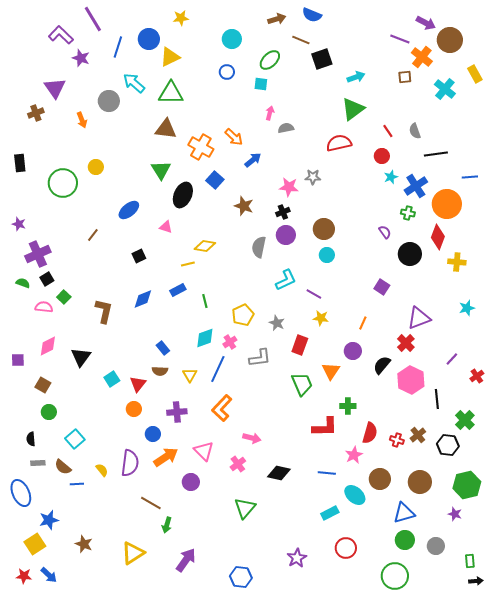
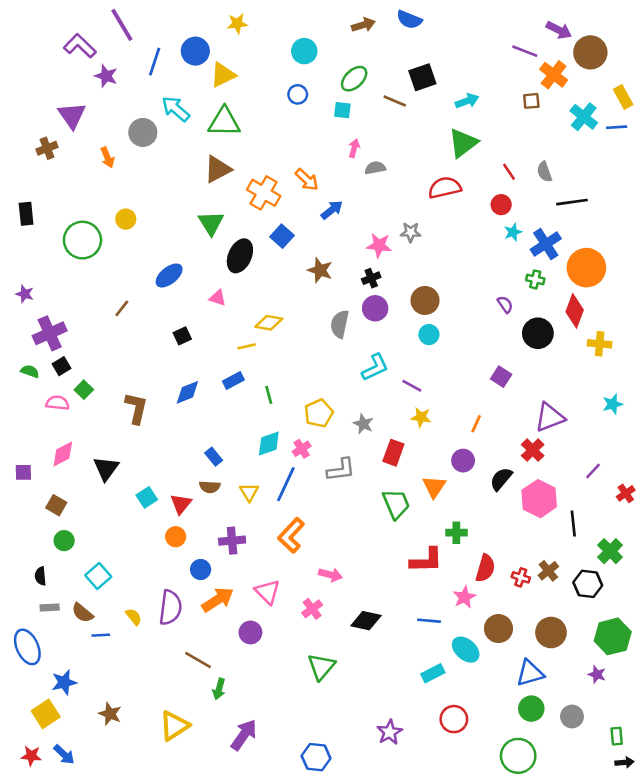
brown line: (301, 40) -> (395, 101), moved
brown triangle: (166, 129) -> (218, 169), turned -35
blue line: (470, 177) -> (617, 127), moved

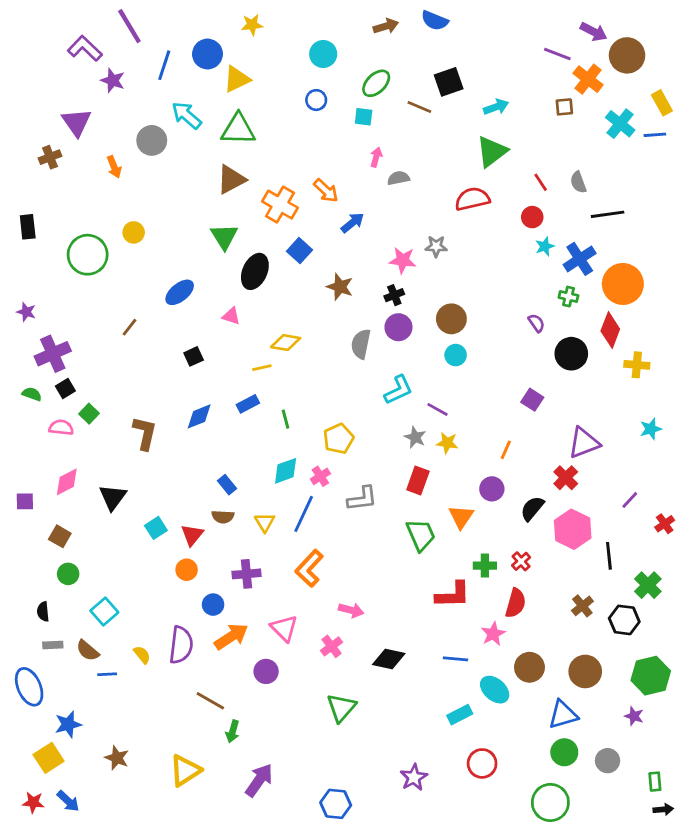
gray star: (363, 424) -> (415, 437), moved
red cross: (521, 577) -> (521, 561), moved, turned 30

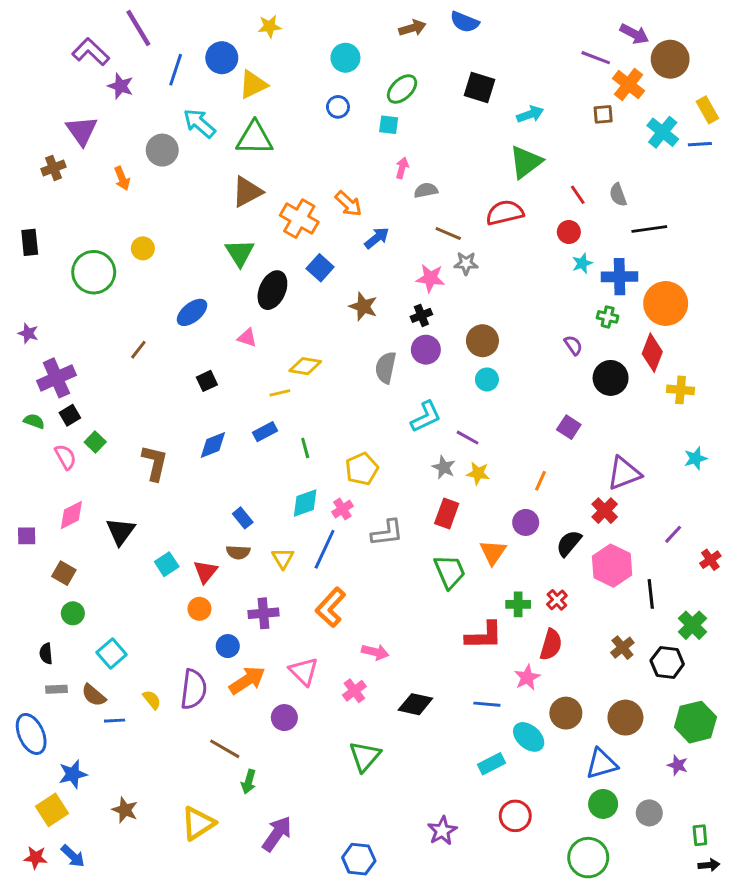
black square: (449, 82) -> (479, 88), turned 36
brown line: (419, 107) -> (448, 233), moved
blue cross: (580, 259) -> (619, 277), turned 32
pink semicircle: (61, 428) -> (65, 457), turned 55

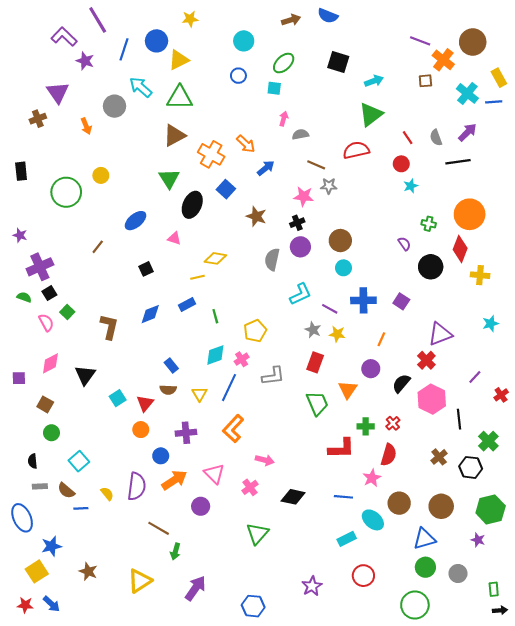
purple arrow: (634, 34) -> (467, 132), moved, turned -72
blue cross: (619, 277) -> (363, 300), moved

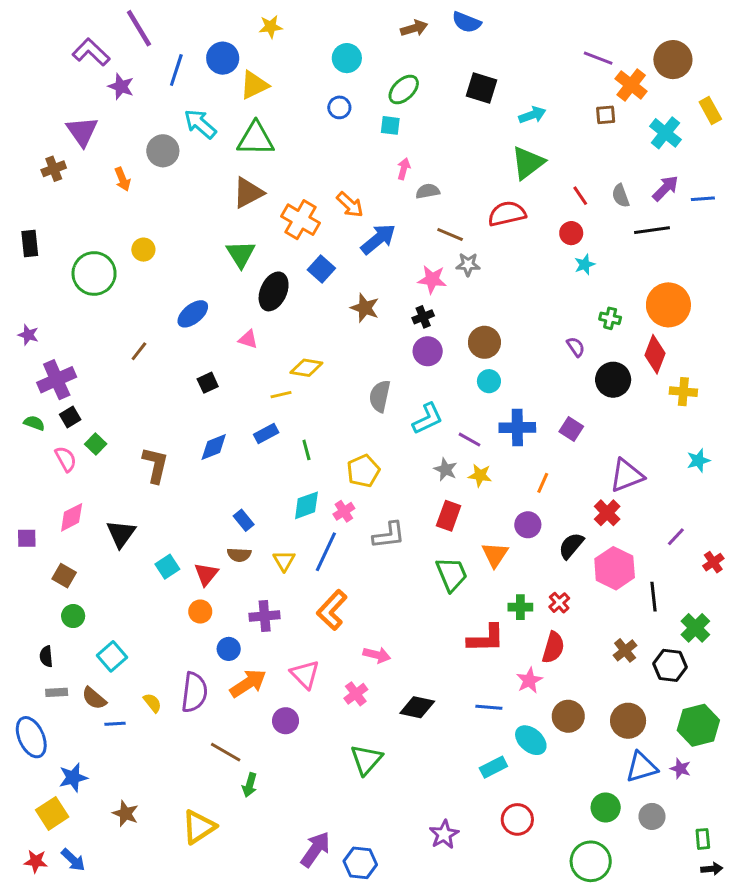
blue line: (494, 102) -> (703, 199), moved
blue arrow: (266, 168) -> (378, 239), size x1.4
gray semicircle: (272, 259) -> (380, 396), moved
blue triangle: (424, 539) -> (642, 767), moved
purple arrow: (195, 588) -> (315, 849), moved

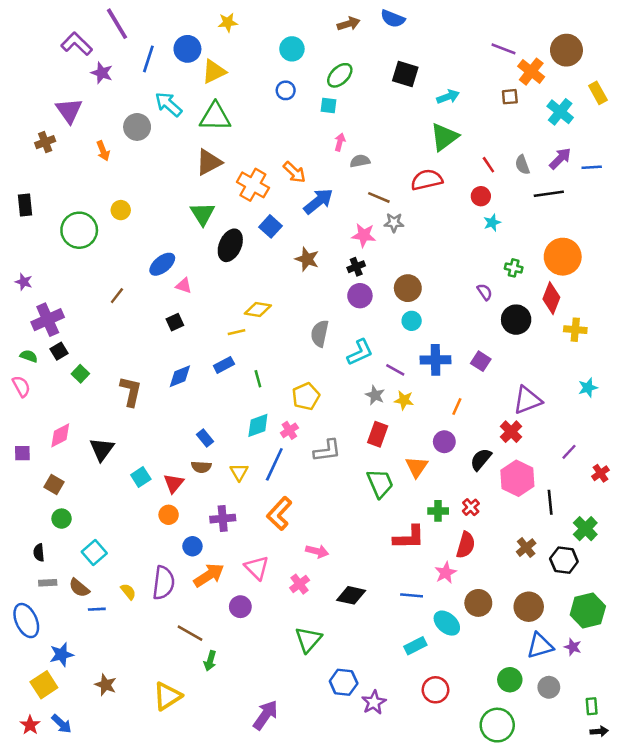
pink triangle: (248, 339) -> (184, 286), moved
pink semicircle: (66, 459) -> (21, 386), moved
red star: (36, 861) -> (30, 725), turned 30
blue hexagon: (360, 863) -> (344, 682), moved

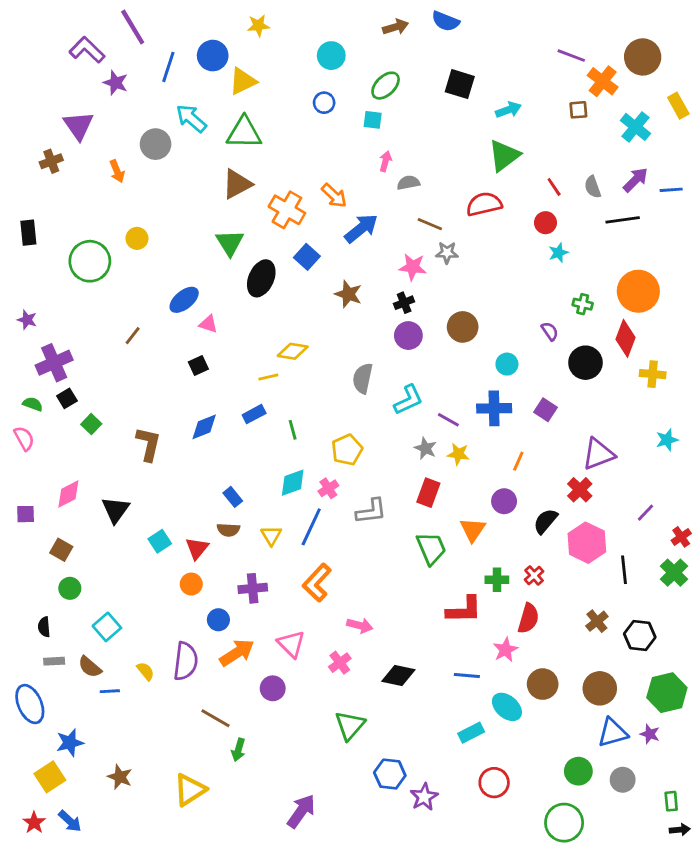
cyan circle: (412, 321) -> (507, 364), moved
green cross: (585, 529) -> (674, 573), moved

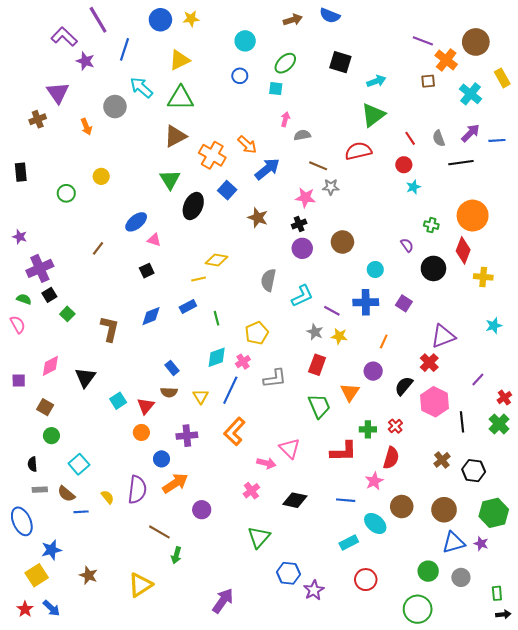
blue circle: (213, 56) -> (160, 20), moved
green circle: (90, 261) -> (66, 193), size x0.6
pink triangle: (291, 644) -> (290, 448), moved

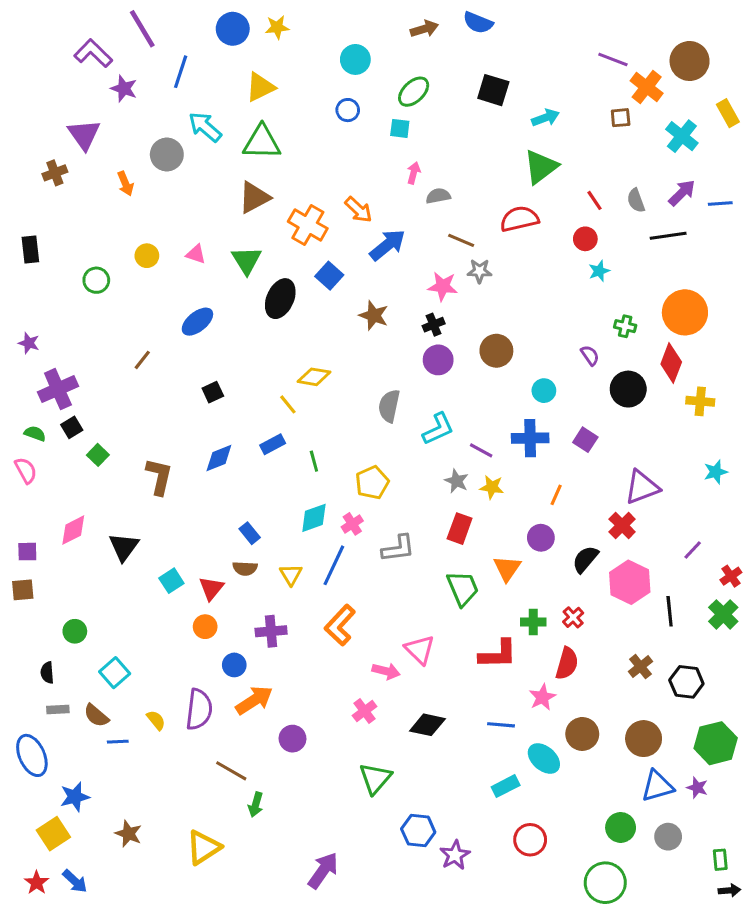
pink triangle: (154, 240) -> (196, 254), moved
yellow line: (199, 279) -> (288, 404), turned 64
brown square: (45, 407) -> (23, 590), moved, turned -35

